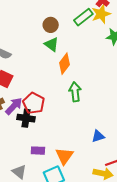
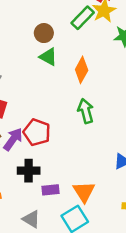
orange diamond: (64, 64) -> (82, 70), moved
black cross: (26, 118) -> (29, 171), moved

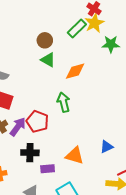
orange diamond: (82, 70) -> (75, 71), turned 45
green arrow: (86, 111) -> (64, 102), moved
orange triangle: (84, 192) -> (75, 156), moved, turned -42

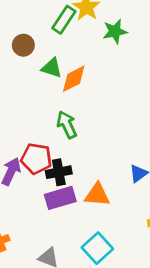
green triangle: (48, 60) -> (52, 68), moved
black cross: (30, 153) -> (59, 172), moved
purple rectangle: (48, 169) -> (60, 198), moved, size x1.5

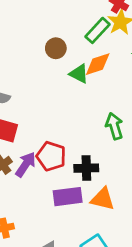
orange diamond: (74, 79) -> (98, 64), moved
green arrow: (67, 125) -> (114, 126), moved
black cross: (59, 172) -> (86, 168), moved

